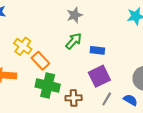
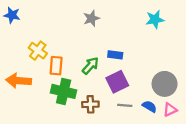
green arrow: (74, 41) -> (90, 66), moved
orange rectangle: (40, 61) -> (56, 66), turned 48
gray line: (107, 99) -> (125, 105), turned 64

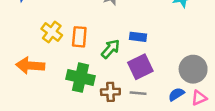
orange rectangle: (56, 66) -> (79, 37), moved
gray line: (125, 105) -> (138, 93), moved
blue semicircle: (150, 106) -> (176, 94), turned -64

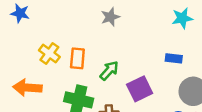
blue rectangle: (138, 37) -> (174, 58), moved

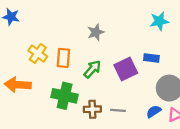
gray star: (110, 17) -> (96, 32), moved
purple square: (140, 89) -> (126, 69), moved

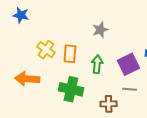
green arrow: (92, 69) -> (97, 64), turned -36
brown cross: (92, 109) -> (109, 104), moved
gray line: (118, 110) -> (129, 89), moved

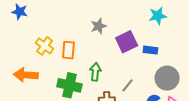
green arrow: (97, 64) -> (95, 72), moved
purple square: (128, 64) -> (127, 42), moved
gray line: (129, 89) -> (128, 85), turned -56

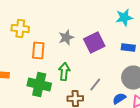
gray star: (99, 26) -> (66, 38), moved
yellow cross: (45, 46) -> (20, 29), moved, turned -30
blue rectangle: (150, 50) -> (128, 48), moved

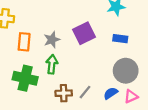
gray star: (66, 38) -> (52, 40), moved
gray line: (95, 85) -> (85, 92), moved

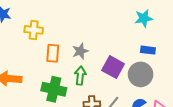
purple square: (84, 33) -> (113, 67), moved, turned -35
gray circle: (126, 71) -> (141, 74), moved

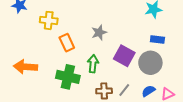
gray star: (80, 51) -> (99, 33), moved
orange rectangle: (53, 53) -> (67, 43), turned -30

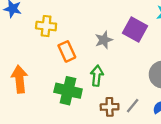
purple square: (124, 56) -> (135, 30), moved
orange arrow: (26, 67) -> (20, 79), turned 80

